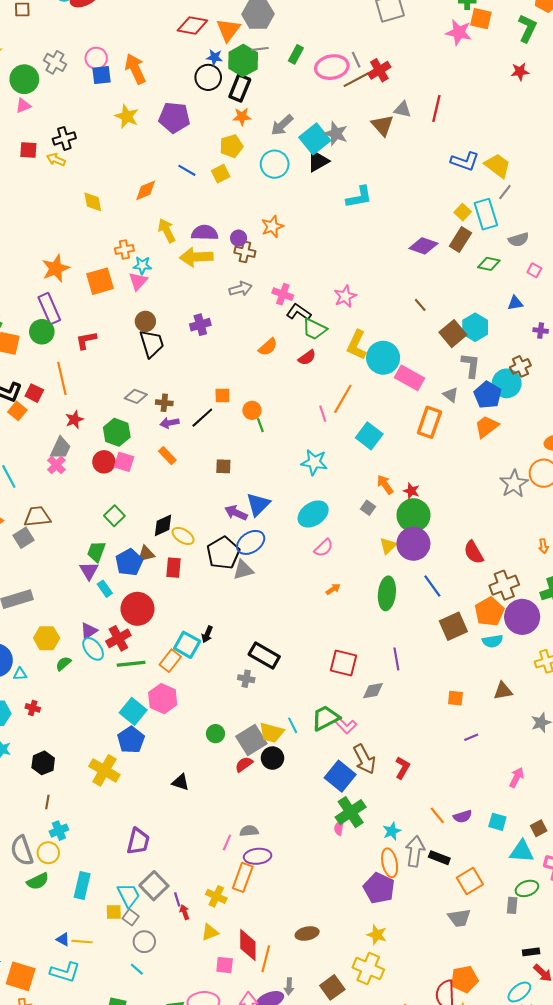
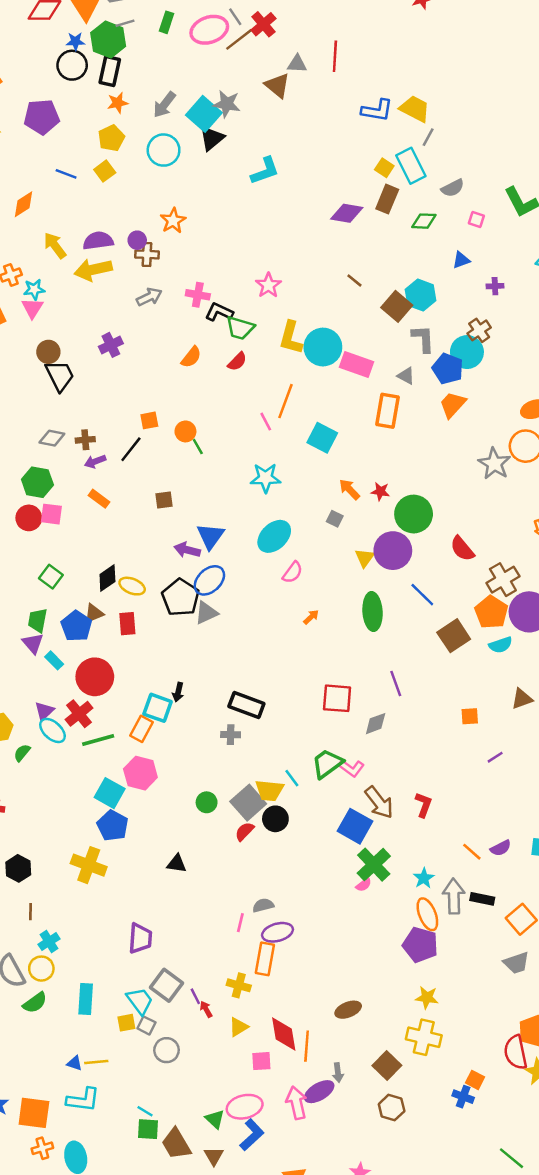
green circle: (413, 515) -> (414, 514), moved
pink semicircle: (339, 828) -> (364, 885), turned -128
cyan line: (137, 969) -> (145, 1111), moved

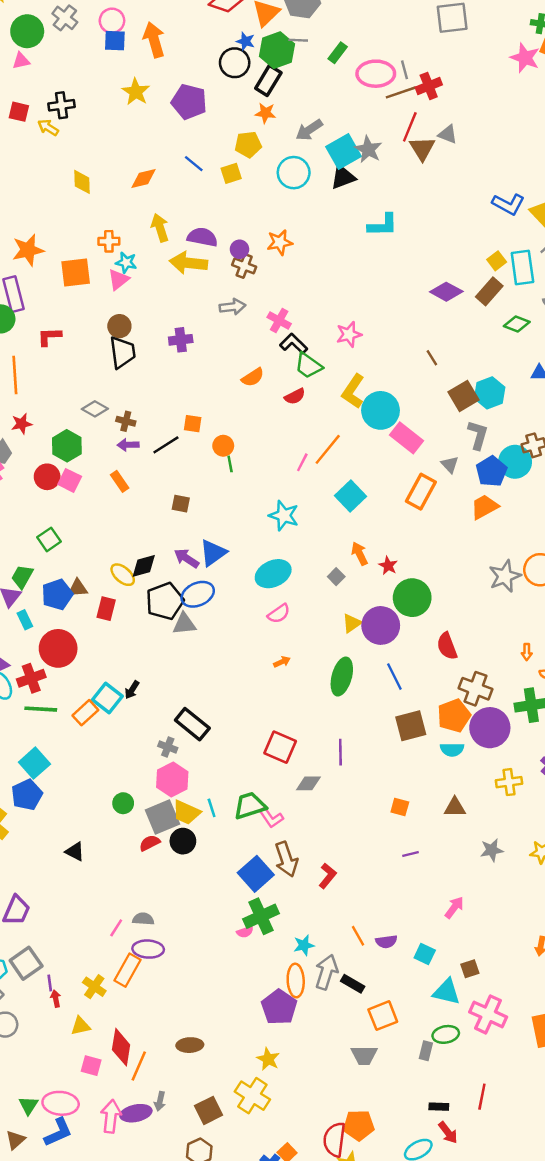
red line: (335, 56) -> (410, 127), moved
pink line: (266, 422) -> (302, 462), turned 36
black diamond: (107, 578) -> (144, 566), moved
brown cross: (503, 580) -> (475, 689), turned 32
pink hexagon: (140, 773) -> (172, 779), moved

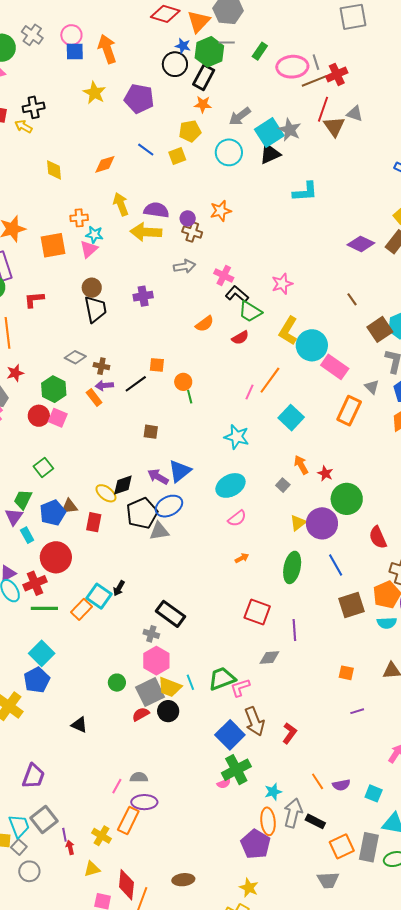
orange rectangle: (120, 481) -> (94, 397), moved
red square: (280, 747) -> (257, 612), moved
pink L-shape: (271, 818) -> (240, 688), turned 110
gray rectangle: (426, 1051) -> (369, 847), moved, size x1.8

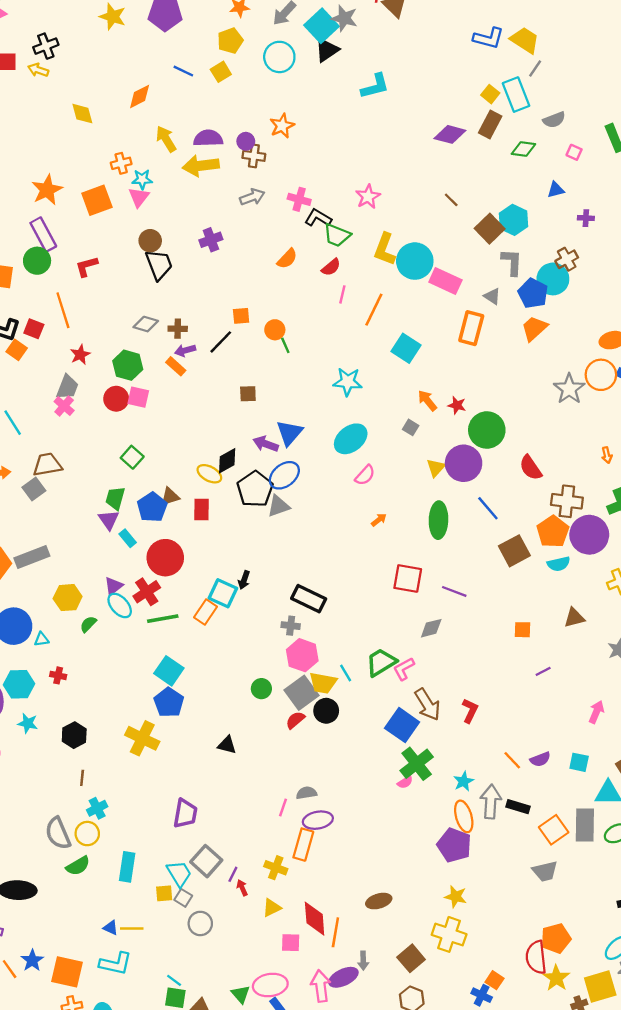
pink line: (250, 392) -> (342, 294), moved
purple line: (294, 630) -> (454, 591), turned -55
purple line: (64, 835) -> (233, 874), turned 48

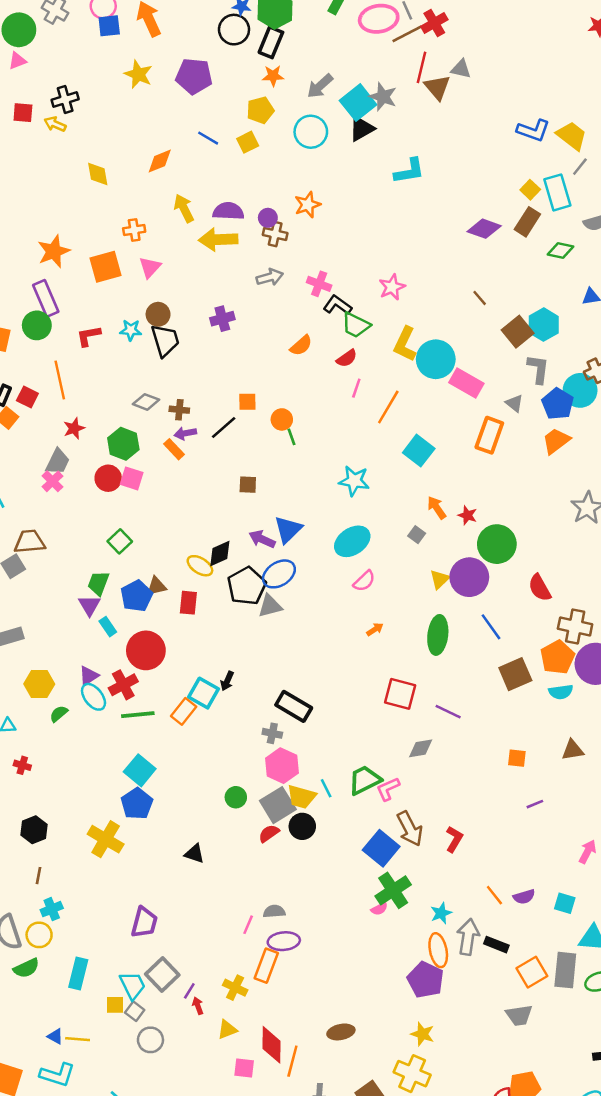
cyan star: (142, 179) -> (131, 330), moved

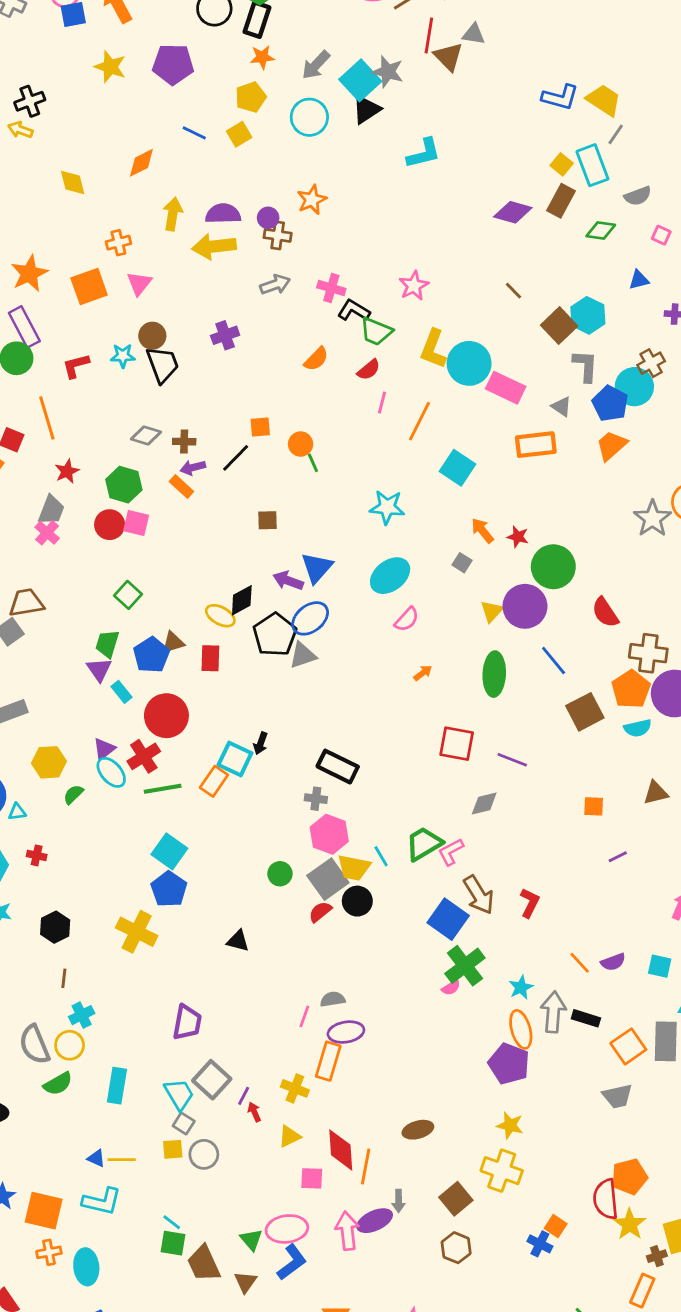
yellow arrow: (184, 208) -> (173, 214), turned 40
orange rectangle: (489, 435) -> (536, 445), turned 68
yellow square: (115, 1005) -> (173, 1149), moved

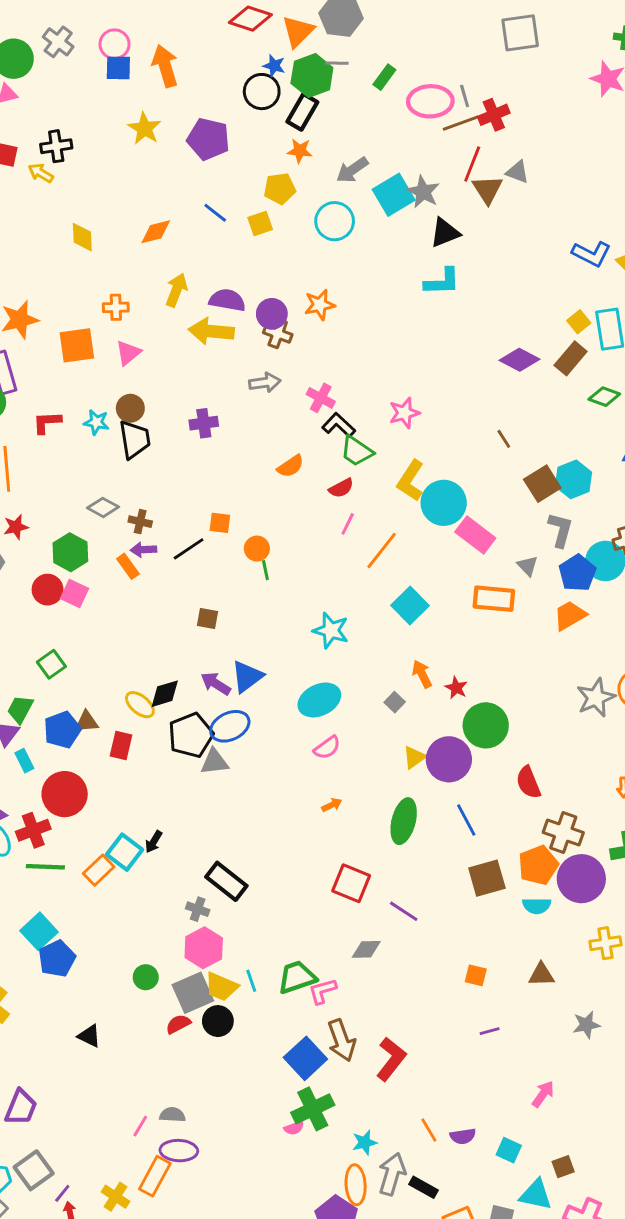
black triangle: (366, 109) -> (445, 233), moved
purple circle: (268, 218) -> (272, 314), size x1.4
blue pentagon: (169, 889) -> (57, 959), moved
red L-shape: (530, 903) -> (391, 1059), size x1.4

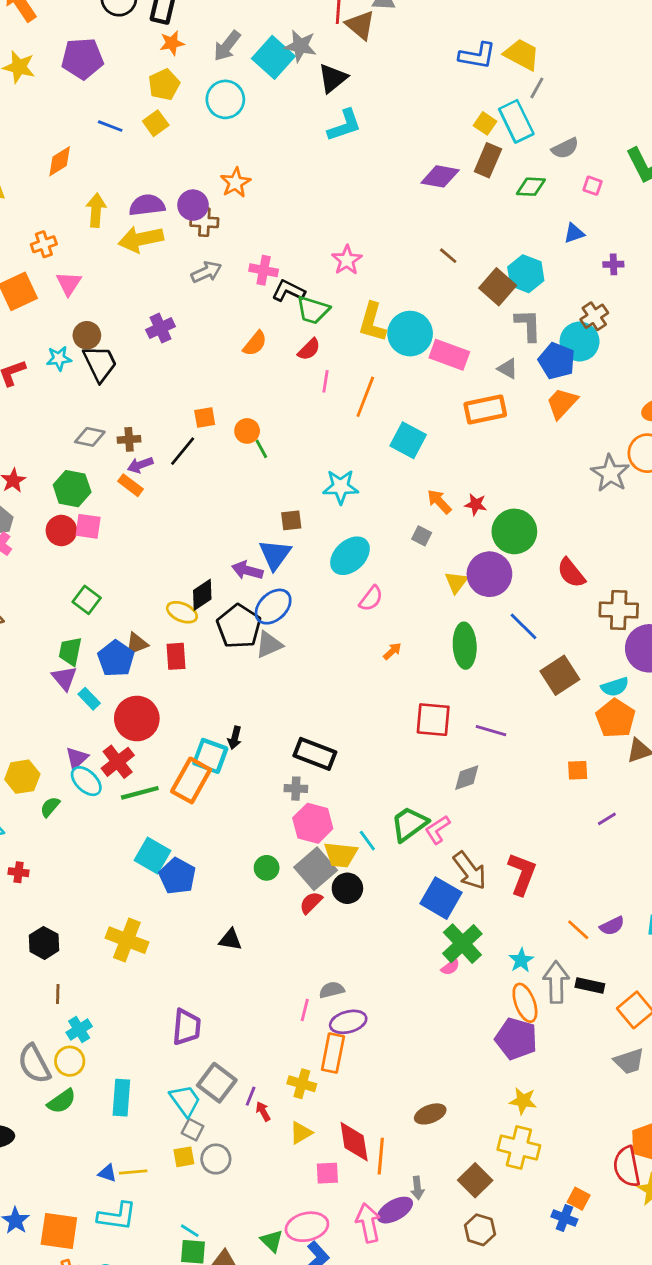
brown square: (208, 618) -> (291, 520), moved
orange pentagon: (538, 865) -> (616, 718), moved
orange rectangle: (99, 870) -> (191, 780), size x1.4

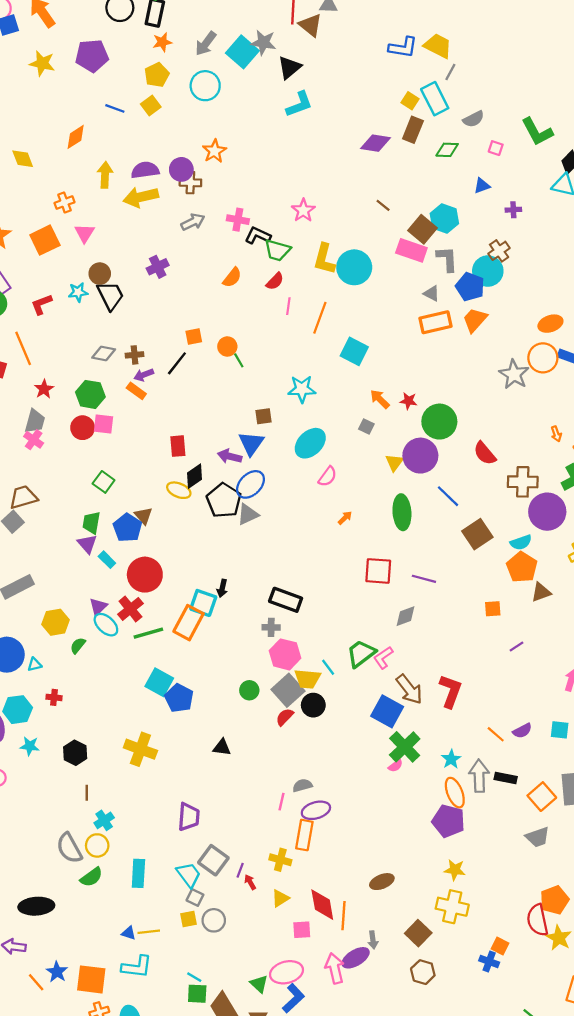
pink rectangle: (449, 355) -> (411, 250), moved
orange rectangle: (485, 409) -> (435, 322), moved
brown triangle: (137, 644) -> (144, 516), turned -48
red rectangle: (176, 656) -> (178, 446), moved

